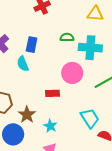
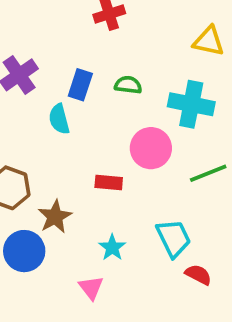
green semicircle: (67, 37) -> (128, 85), moved
cyan star: (50, 126) -> (112, 248), moved

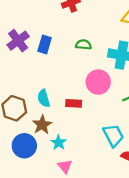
blue rectangle: (80, 85) -> (45, 45), moved
cyan semicircle: (59, 119) -> (44, 98), moved
cyan star: (112, 248) -> (59, 143), moved

